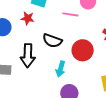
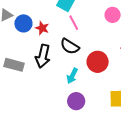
pink line: (70, 14) -> (74, 23), moved, turned 42
red star: (28, 18) -> (42, 28), moved

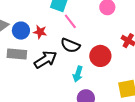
black arrow: (43, 56) -> (45, 60), turned -125
gray rectangle: (14, 65) -> (17, 54), moved

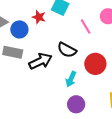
pink line: (70, 21) -> (86, 27), moved
red star: (40, 32) -> (39, 17), moved

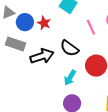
red star: (39, 17) -> (44, 23), moved

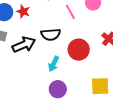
black semicircle: (69, 48) -> (51, 35), turned -36

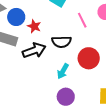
red star: (23, 12) -> (34, 26), moved

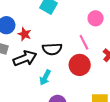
pink line: (82, 20) -> (84, 42), moved
cyan arrow: (63, 71) -> (45, 77), moved

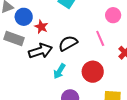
black semicircle: (52, 49) -> (68, 43), turned 150
red circle: (80, 65) -> (93, 72), moved

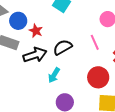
red circle: (93, 72) -> (98, 77), moved

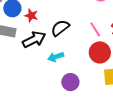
pink line: (95, 42) -> (95, 29), moved
cyan arrow: (54, 75) -> (56, 57), turned 49

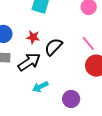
red star: (31, 16) -> (33, 37), moved
cyan arrow: (56, 57) -> (40, 87), moved

